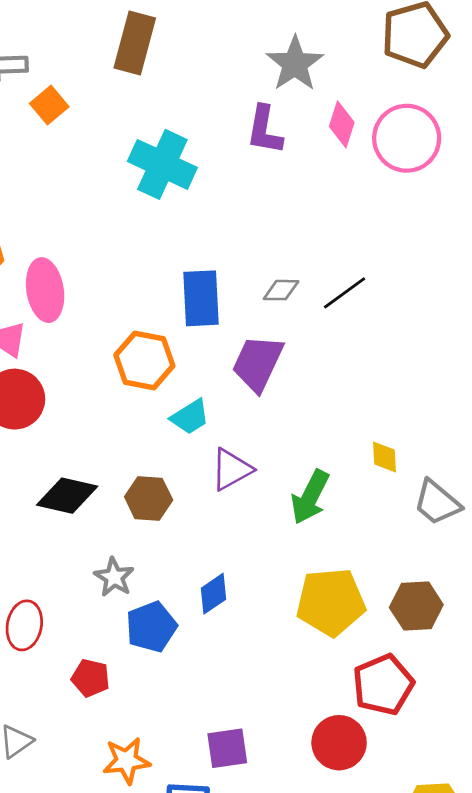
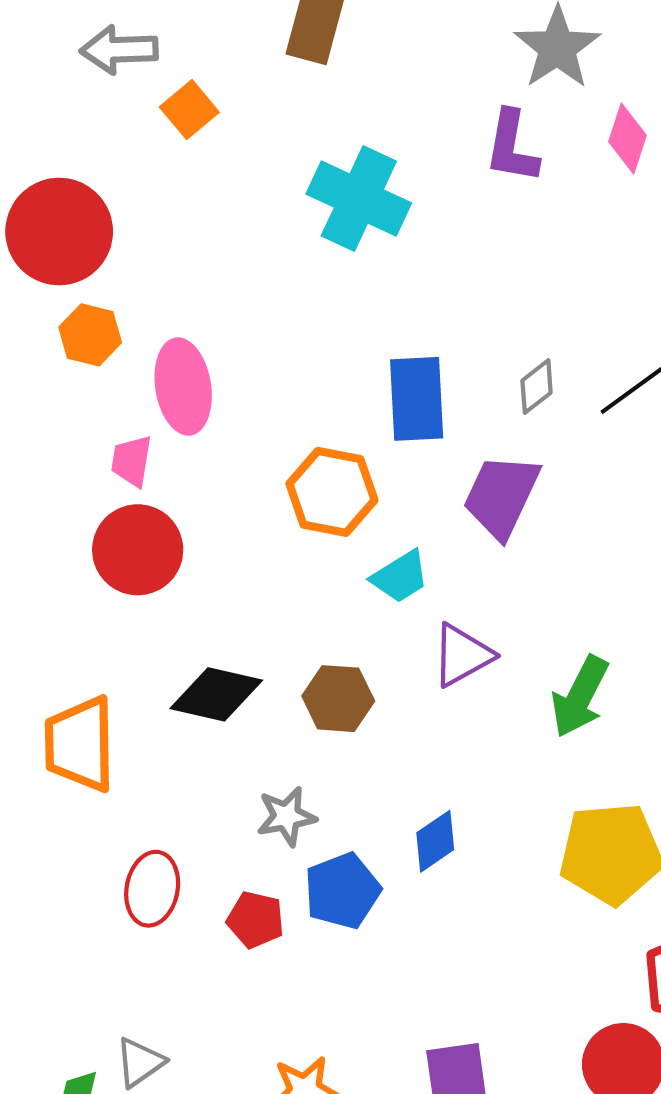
gray diamond: (281, 290) -> (537, 387), turned -39
gray star: (114, 577) -> (286, 816), turned 30
red pentagon: (91, 678) -> (255, 920), moved

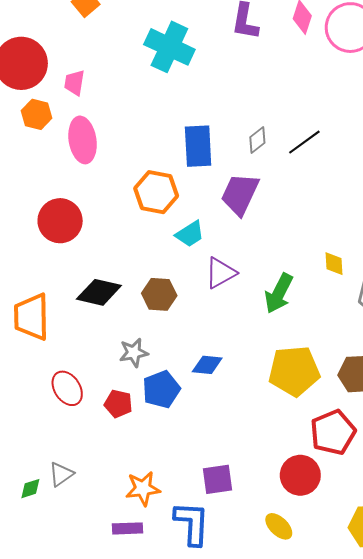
pink trapezoid: (131, 461) -> (74, 83), moved
blue diamond: (435, 841) -> (207, 365), turned 40
red ellipse: (152, 889) -> (67, 388), turned -44

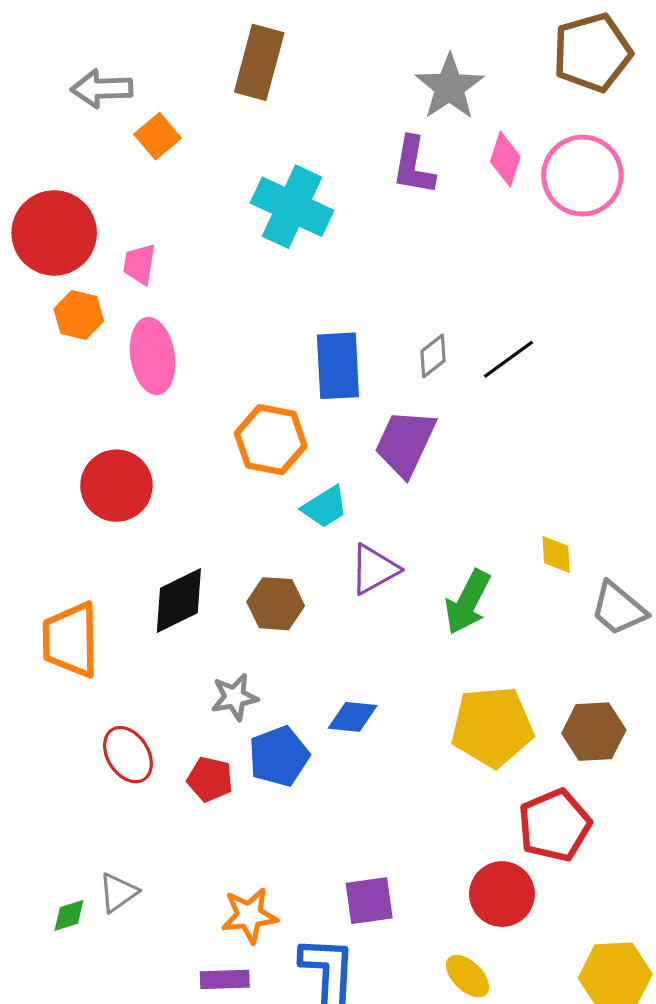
black diamond: (99, 292) -> (179, 600), turned -39

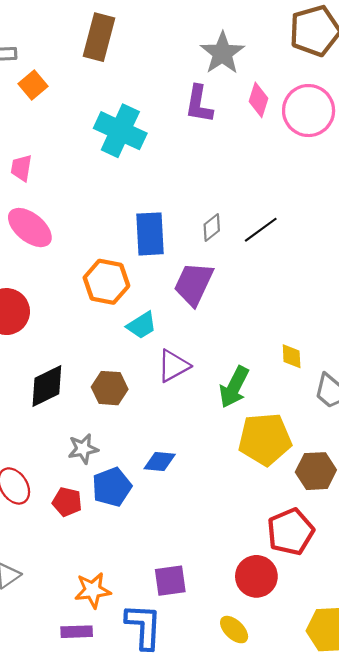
pink ellipse: (153, 356) -> (30, 228), turned -42
yellow pentagon: (492, 727) -> (265, 439), moved

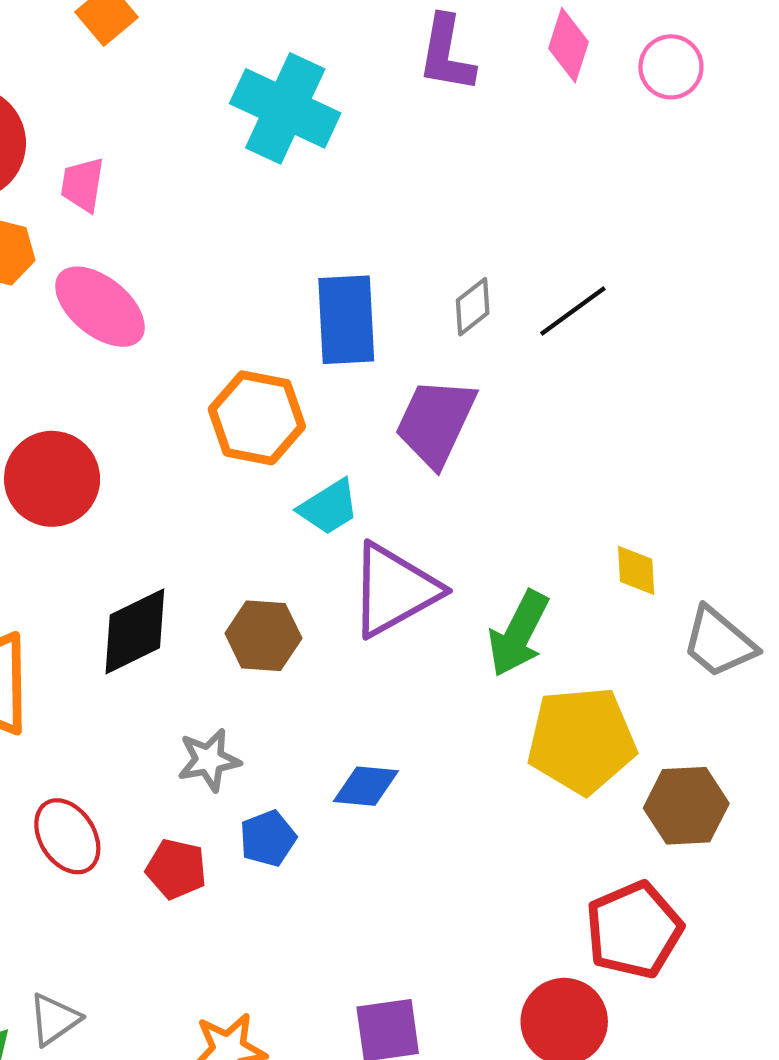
pink circle: (309, 111) -> (671, 67), size x0.6
purple triangle: (173, 366) -> (394, 590), size x1.4
blue pentagon: (112, 487) -> (268, 838), size x0.7

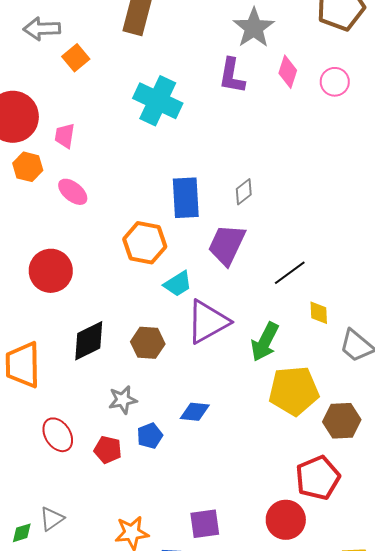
pink ellipse: (100, 307) -> (73, 192), size x0.7
black line: (573, 311) -> (290, 273), moved

